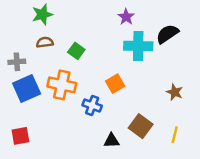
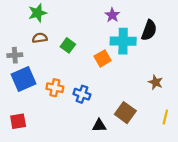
black semicircle: (167, 34) -> (149, 30), turned 144
orange square: (115, 84) -> (103, 58), moved
orange cross: (62, 85) -> (55, 88), moved, size x0.7
yellow line: (175, 135) -> (165, 117), moved

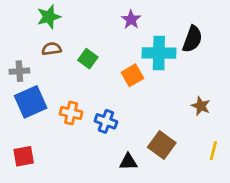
purple star: (112, 15) -> (131, 20), moved

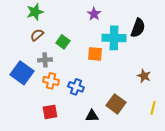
brown semicircle: (52, 49) -> (37, 35), turned -32
gray cross: (19, 71) -> (45, 60), moved
orange square: (132, 75) -> (95, 54), turned 35
blue square: (31, 102) -> (22, 73), turned -30
red square: (24, 156) -> (50, 112), moved

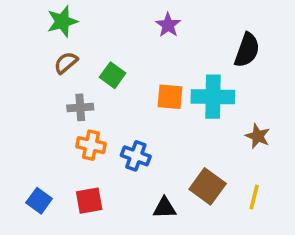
cyan cross: (114, 38) -> (213, 97), moved
blue square: (22, 73) -> (39, 201), moved, size x0.6
yellow line: (153, 108) -> (254, 197), moved

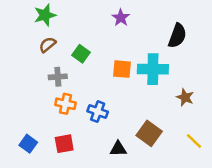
yellow line: (254, 197) -> (194, 141), moved, turned -60

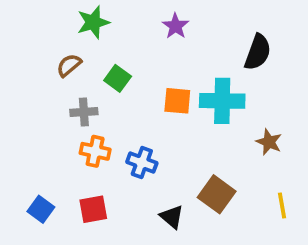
green star: (45, 15) -> (93, 22), moved
yellow line: (194, 141) -> (282, 206), turned 36
black triangle: (118, 149) -> (172, 217), turned 42

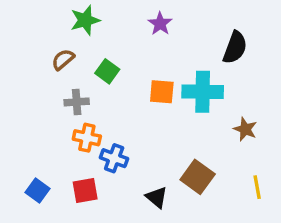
blue cross: (142, 163) -> (114, 158), moved

